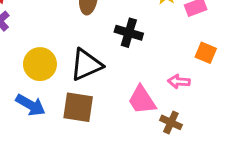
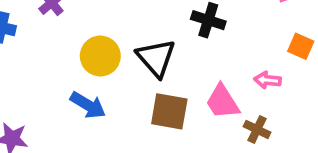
black triangle: (86, 65) -> (156, 58), turned -48
brown square: (78, 107) -> (169, 111), moved

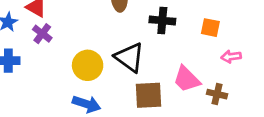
orange square: (301, 46) -> (210, 28), moved
pink arrow: (268, 80) -> (231, 57), moved

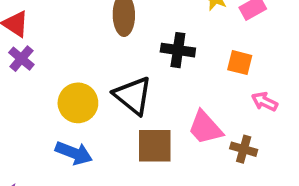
pink arrow: (231, 57) -> (264, 102), turned 30

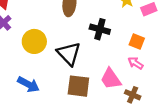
pink arrow: (264, 102) -> (136, 63), moved
yellow circle: (78, 103) -> (34, 41), moved

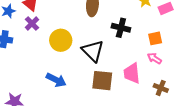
orange square: (137, 42) -> (155, 38), turned -32
pink trapezoid: (111, 79) -> (132, 73), turned 30
brown cross: (133, 95) -> (161, 88), moved

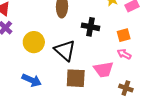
pink trapezoid: (132, 73) -> (103, 70), turned -90
brown cross: (161, 88) -> (126, 88), moved

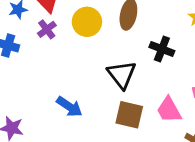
yellow circle: (34, 42) -> (87, 22), moved
pink trapezoid: (103, 70) -> (169, 110), turned 60

